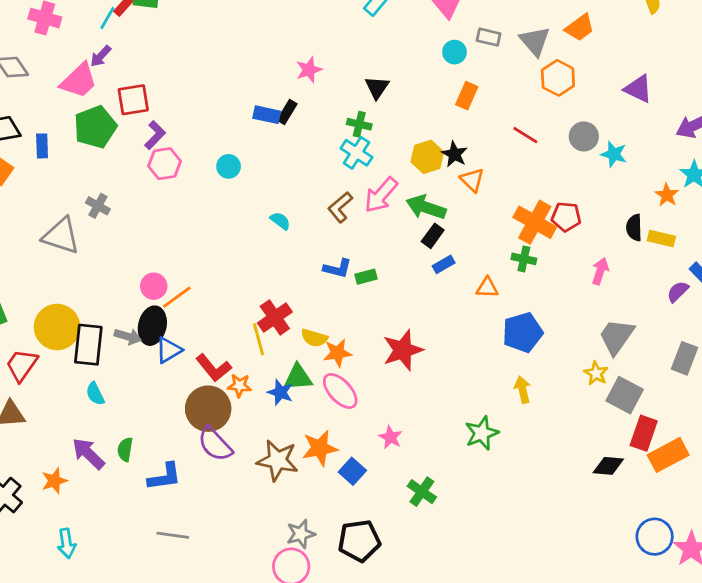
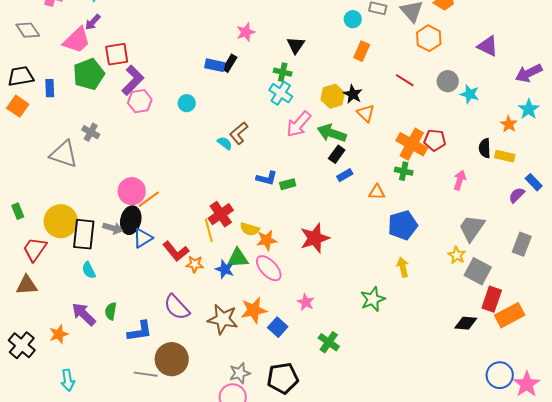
purple L-shape: (155, 135) -> (133, 80), size x1.4
brown L-shape: (340, 207) -> (239, 133), moved
pink circle: (154, 286) -> (132, 191), size x1.4
brown circle: (208, 409) -> (172, 359), moved

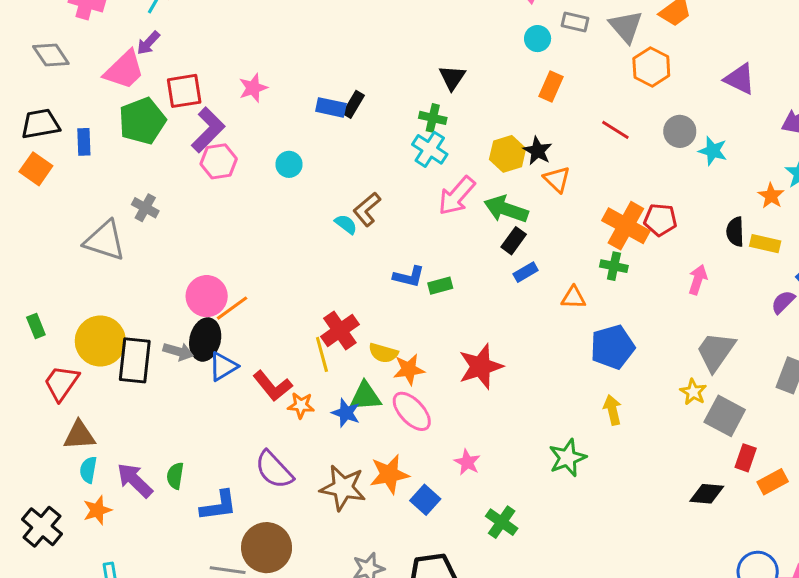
pink star: (246, 32) -> (253, 88), moved
cyan semicircle: (89, 270) -> (88, 470), moved, turned 36
brown triangle: (27, 285) -> (79, 435), moved
red rectangle: (492, 299) -> (746, 458), size x0.7
orange rectangle: (510, 315) -> (773, 482), size x0.7

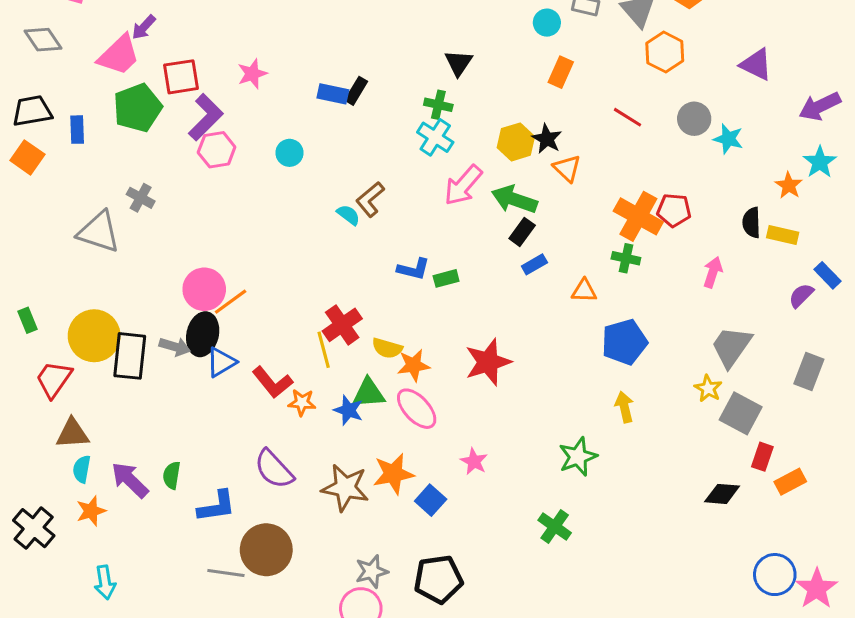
green cross: (502, 522) -> (555, 526), moved

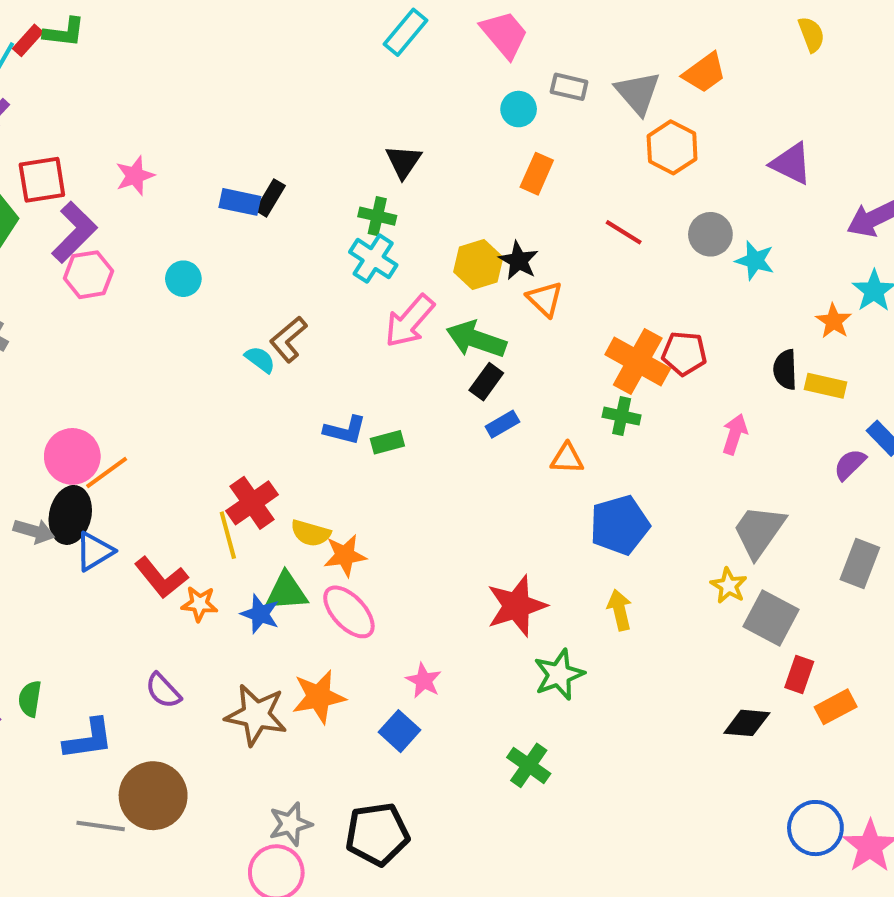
red star: (488, 362) -> (517, 606), moved
purple semicircle: (274, 469) -> (163, 691), size x0.7
blue square: (431, 500) -> (399, 731), moved

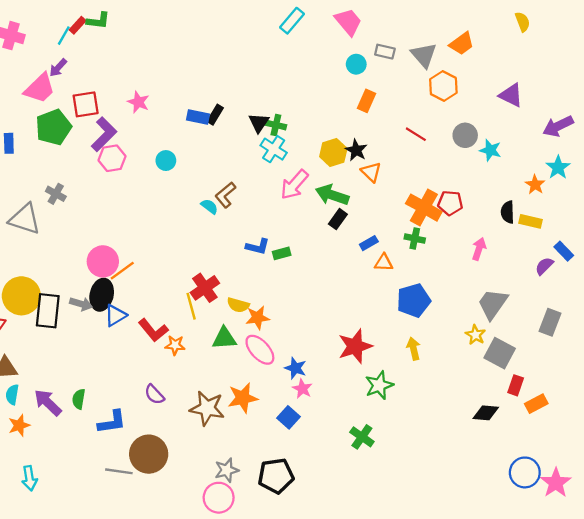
black triangle: (403, 162) -> (259, 123), moved
pink star: (135, 176) -> (138, 102), turned -30
blue rectangle: (502, 424) -> (369, 243), moved
blue star: (260, 614) -> (295, 368), moved

